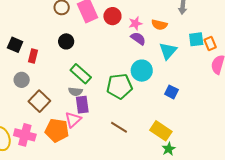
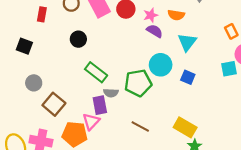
cyan square: (196, 39) -> (229, 69), moved
red rectangle: (33, 56) -> (42, 14), moved
gray semicircle: (75, 92) -> (111, 93), moved
blue square: (171, 92) -> (188, 77), moved

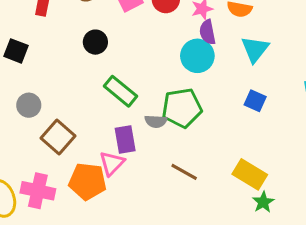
purple semicircle: (155, 31) -> (208, 32), turned -133
cyan circle: (161, 65) -> (197, 56), moved
gray semicircle: (111, 93) -> (156, 121), moved

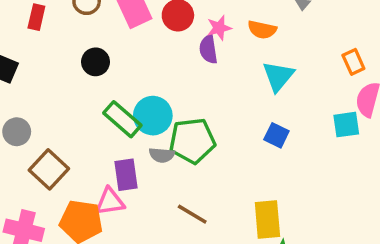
purple semicircle: (208, 32) -> (208, 49), moved
cyan circle: (197, 56) -> (153, 116), moved
pink triangle: (112, 163) -> (110, 202), turned 36
yellow rectangle: (250, 174) -> (267, 220), turned 52

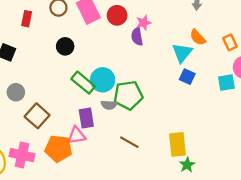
orange semicircle: (262, 30) -> (198, 37), moved, turned 36
blue square: (276, 135) -> (187, 77), moved

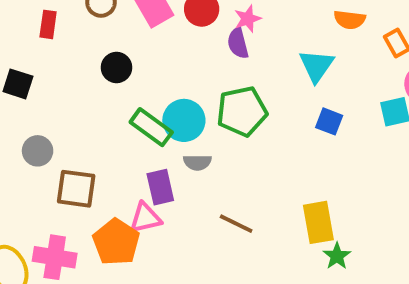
orange semicircle: (198, 37) -> (350, 20), moved, turned -36
blue square: (187, 77) -> (329, 121), moved
green pentagon: (128, 95) -> (242, 111), moved
brown square: (37, 116) -> (76, 189), turned -30
orange pentagon: (58, 148) -> (116, 242), turned 30

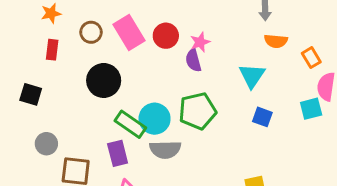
black circle: (117, 67) -> (104, 80), size x1.5
gray semicircle: (197, 162) -> (165, 150), size x1.5
purple rectangle: (160, 187) -> (118, 153), moved

